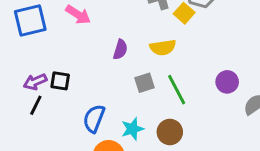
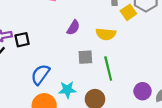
black square: (60, 81) -> (22, 40), turned -35
purple circle: (227, 82) -> (142, 91), moved

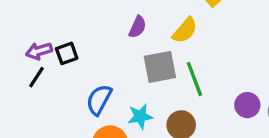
yellow semicircle: (106, 34) -> (185, 30), turned -48
gray square: (85, 57) -> (160, 67), size x1.5

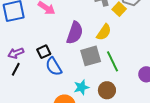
purple semicircle: (138, 27) -> (75, 33), size x1.6
black square: (67, 53) -> (44, 52), moved
blue semicircle: (99, 100) -> (54, 67), moved, turned -54

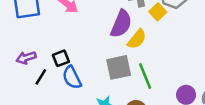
purple semicircle: (75, 33) -> (121, 24), moved
black line: (16, 69) -> (41, 77), moved

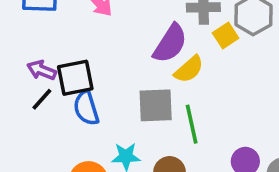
purple arrow: (26, 58) -> (42, 70), moved, turned 30
black square: (61, 58) -> (75, 78), size x1.5

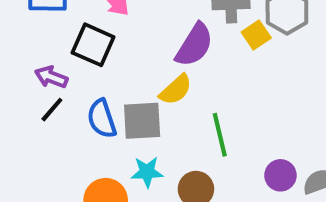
yellow semicircle: (189, 69) -> (176, 90), moved
black square: (75, 78) -> (93, 45), moved, turned 36
gray square: (156, 105) -> (142, 121), moved

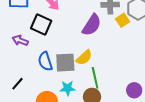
yellow semicircle: (176, 90) -> (84, 58), moved
black line: (52, 110) -> (18, 84), moved
green line: (220, 135) -> (95, 78), moved

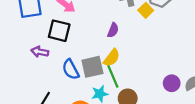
purple semicircle: (92, 25) -> (113, 30), moved, size x0.6
green line: (95, 78) -> (113, 76), moved

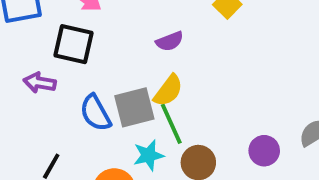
purple semicircle: (113, 30) -> (170, 41), turned 48
purple circle: (172, 83) -> (264, 151), moved

